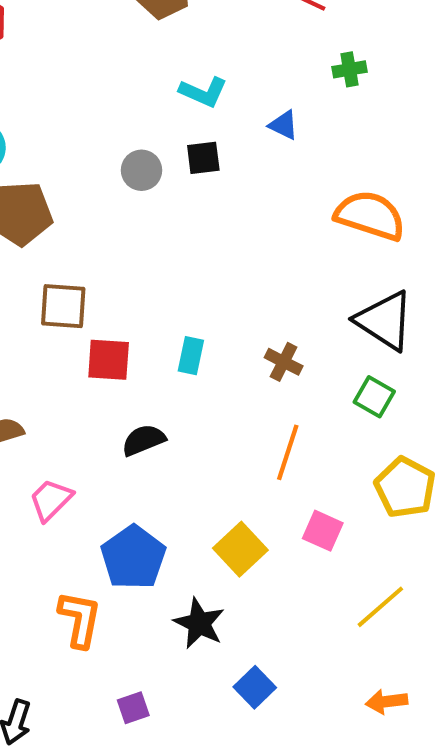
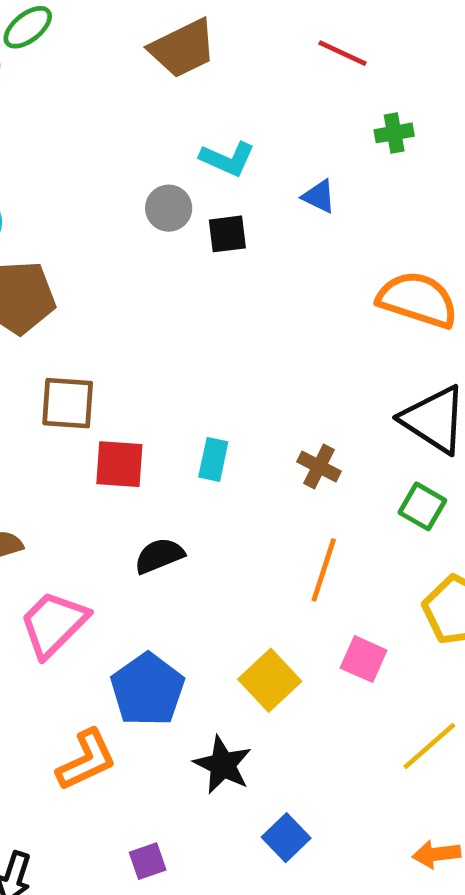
gray circle: (142, 170) -> (169, 208), moved
pink trapezoid: (51, 500) -> (54, 624), size x1.4
orange L-shape: (80, 619) -> (86, 760), turned 54

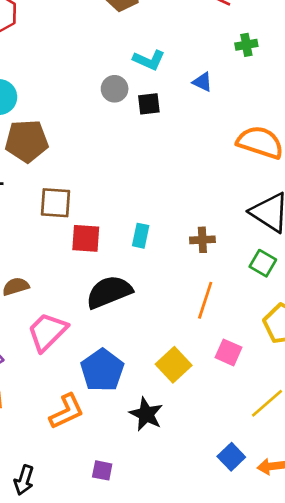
brown cross: (319, 467) -> (202, 240), turned -30
black semicircle: (159, 556) -> (109, 292), size x1.6
blue square: (286, 838) -> (231, 457), moved
purple square: (148, 861) -> (102, 470), turned 30

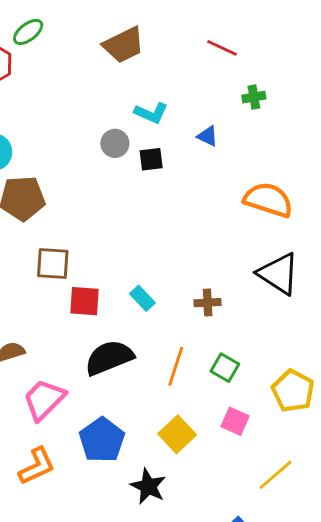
cyan rectangle: (141, 236) -> (142, 298), turned -55
green square: (263, 263) -> (225, 368), moved
orange line: (205, 300) -> (176, 366), moved
orange L-shape: (67, 411) -> (37, 466), moved

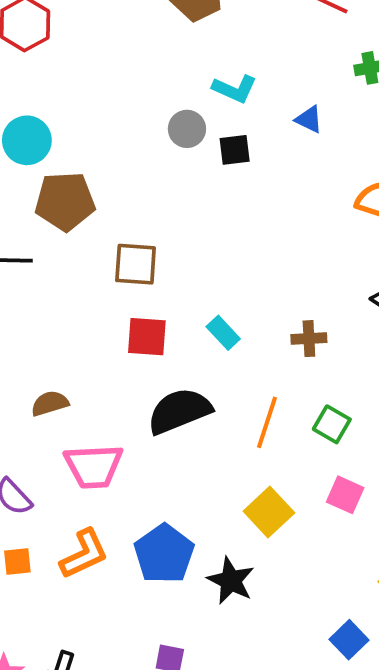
brown square: (53, 264) -> (136, 264), moved
pink trapezoid: (44, 400) -> (94, 466), turned -138
blue pentagon: (102, 440) -> (164, 554), moved

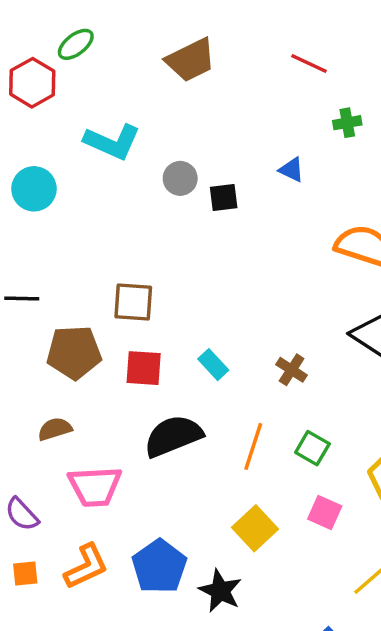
cyan L-shape: (235, 89) -> (112, 142), moved, size x1.4
brown pentagon: (65, 201) -> (74, 352), moved
brown cross: (309, 339) -> (292, 370), turned 36

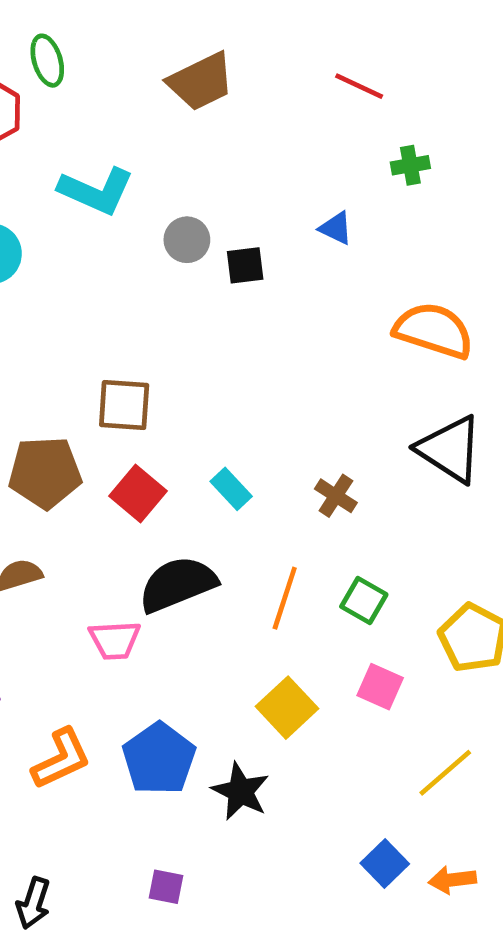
green ellipse: (76, 44) -> (47, 61), turned -69
red square: (144, 368) -> (138, 493), turned 36
pink trapezoid: (95, 486) -> (115, 640), moved, size x0.7

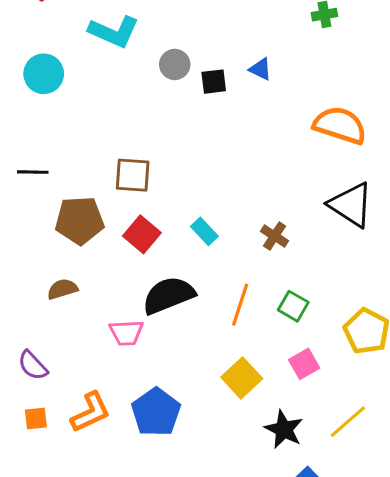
blue triangle: (336, 228) -> (260, 69), moved
pink square: (380, 687) -> (304, 364), turned 36
black star: (240, 791) -> (284, 429), moved

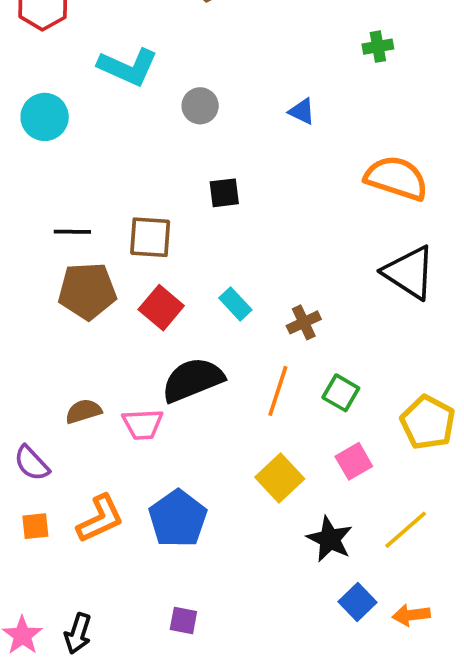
black square: (214, 82) -> (224, 193), moved
black line: (33, 172) -> (72, 232), moved
brown cross: (275, 236) -> (304, 322), moved, turned 32
brown semicircle: (62, 289) -> (83, 411), moved

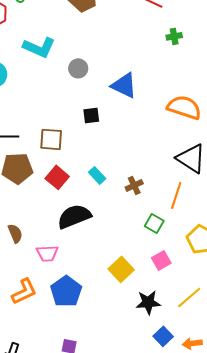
blue triangle: (302, 111) -> (124, 85), moved, size x1.8
orange line: (278, 391) -> (176, 195), moved
brown semicircle: (83, 411) -> (15, 233), turned 84
pink trapezoid: (143, 424) -> (47, 253), moved
black star: (330, 539) -> (148, 302), turned -30

